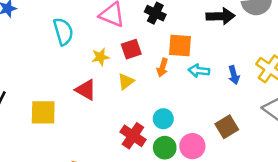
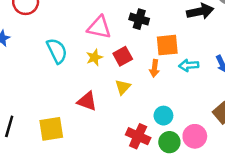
yellow star: (100, 57) -> (94, 57), moved

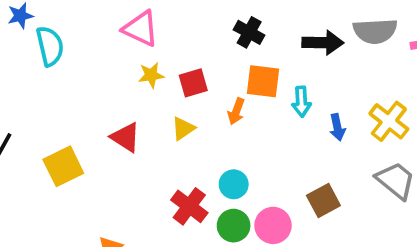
black cross: (139, 19) -> (249, 32), moved
pink triangle: (99, 27) -> (141, 29), moved
cyan semicircle: (57, 51) -> (50, 46), moved
cyan arrow: (189, 65) -> (301, 102), moved, turned -102
yellow square: (51, 129) -> (63, 166), turned -30

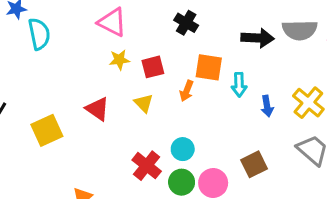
black cross: (249, 32) -> (186, 23), moved
yellow triangle: (183, 128) -> (144, 103), turned -42

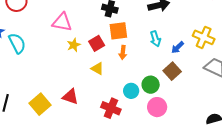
orange square: (209, 67) -> (118, 31), moved
blue arrow: (267, 106) -> (178, 47), turned 72
red triangle: (97, 109) -> (70, 97), moved
brown square: (254, 164) -> (172, 71), moved
green circle: (182, 182) -> (151, 85), moved

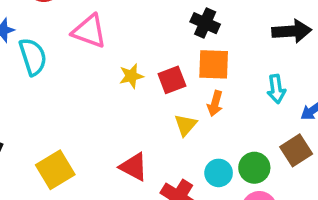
pink triangle: (62, 22) -> (89, 31), moved
yellow triangle: (97, 68) -> (186, 125), moved, turned 32
red triangle: (70, 97) -> (134, 167), moved

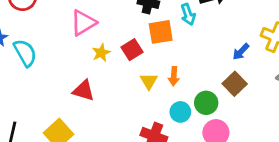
pink triangle: (89, 31) -> (83, 23), moved, turned -40
cyan arrow: (276, 89) -> (188, 14), moved
orange arrow: (215, 103) -> (174, 76), moved
red triangle: (134, 167) -> (84, 91), moved

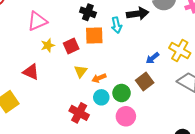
orange arrow: (174, 76) -> (99, 78), moved, turned 56

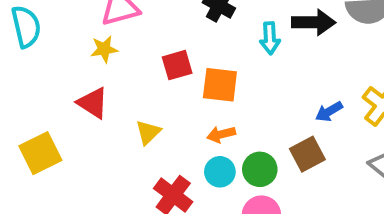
orange square: (94, 36) -> (220, 85), moved
yellow star: (48, 45) -> (104, 49), moved
yellow triangle: (81, 71) -> (148, 132), moved

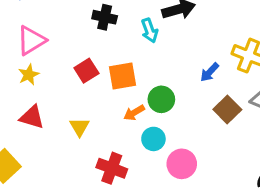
brown square: (307, 154) -> (227, 109), moved
green circle: (260, 169) -> (161, 99), moved
cyan circle: (220, 172) -> (153, 139), moved

